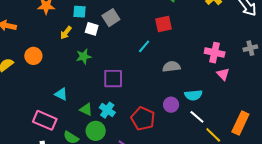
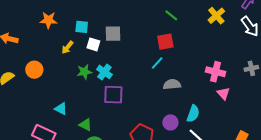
gray square: (111, 18) -> (113, 34), turned 30
cyan line: (144, 46) -> (157, 63), moved
cyan semicircle: (193, 95) -> (193, 114), turned -66
cyan cross: (107, 110) -> (104, 72), moved

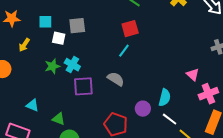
yellow arrow: (67, 47) -> (24, 45), moved
pink cross: (216, 72) -> (208, 94), moved, turned -30
gray semicircle: (172, 84) -> (116, 79), moved, turned 42

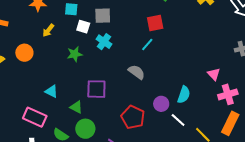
cyan cross: (72, 65) -> (104, 42), moved
purple square: (83, 86) -> (96, 89), moved
white line: (170, 119) -> (178, 120), moved

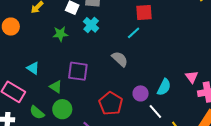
pink triangle: (214, 74) -> (192, 77), moved

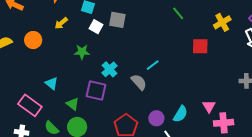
red square: (144, 13) -> (200, 46), moved
cyan cross: (91, 25) -> (110, 69), moved
cyan line: (134, 33) -> (153, 65), moved

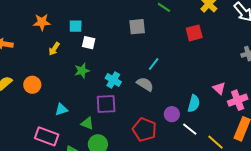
gray square: (117, 20) -> (137, 27), moved
orange circle: (33, 40) -> (32, 85), moved
cyan triangle: (52, 83) -> (61, 109), turned -40

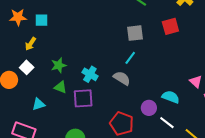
cyan square: (76, 26) -> (42, 20), moved
gray square: (137, 27) -> (135, 33), moved
white square: (89, 43) -> (27, 67), moved, turned 32
cyan semicircle: (194, 103) -> (171, 97), turned -84
green triangle: (87, 123) -> (60, 87), moved

